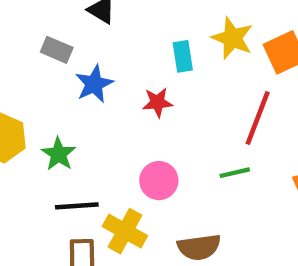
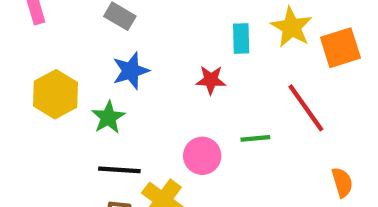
blue star: (94, 84) -> (131, 71), moved
red line: (258, 118) -> (306, 108), turned -64
green line: (235, 173) -> (255, 138), moved

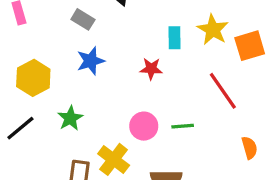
green star: (108, 117) -> (70, 118), moved
green line: (255, 138) -> (183, 126), moved
black line: (119, 170) -> (20, 128), moved, turned -44

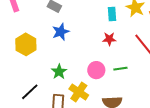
red star: (151, 69) -> (109, 39), moved
green star: (70, 118) -> (59, 72), moved
black line: (20, 128) -> (30, 92), moved

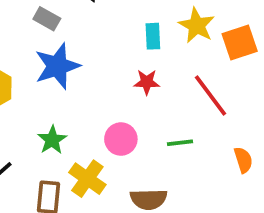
blue star: (61, 32) -> (57, 66), size x1.4
green line: (120, 69) -> (180, 143), moved

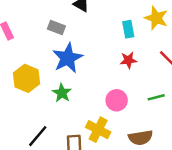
green star: (52, 140) -> (62, 93), moved

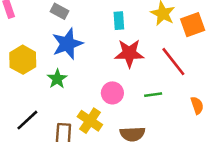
cyan rectangle: (128, 29) -> (119, 21), moved
red star: (128, 60) -> (129, 53), size x1.6

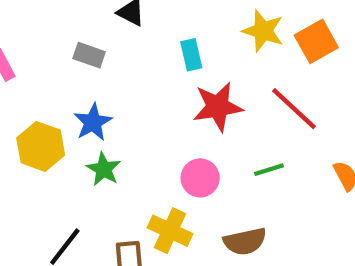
blue star: (67, 44) -> (93, 122), moved, size x0.7

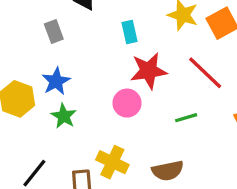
gray rectangle: (89, 55) -> (54, 32), turned 50
pink circle: (200, 178) -> (127, 103), moved

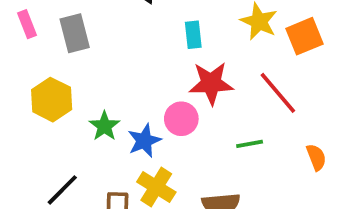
gray rectangle: (54, 32) -> (75, 33), moved, size x1.4
blue star: (56, 81) -> (144, 141), moved

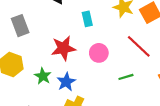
red star: (211, 83) -> (63, 48), moved
pink circle: (181, 119) -> (99, 53), moved

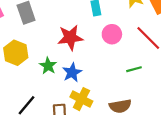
pink circle: (99, 53) -> (112, 34), moved

